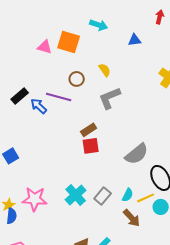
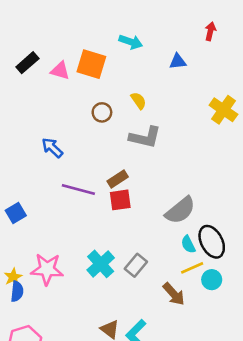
black rectangle: (20, 96) -> (27, 63), moved
purple line: (59, 97) -> (78, 189), moved
gray L-shape: (110, 98) -> (145, 137), turned -145
cyan semicircle: (128, 195) -> (188, 244), moved, turned 128

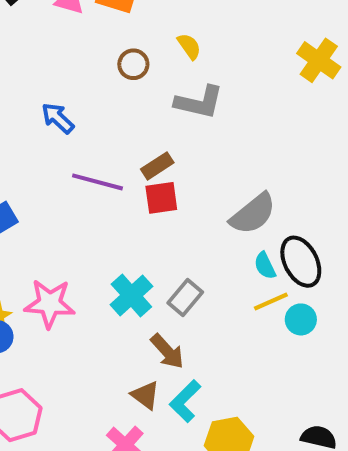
brown arrow: (174, 294) -> (167, 351), moved

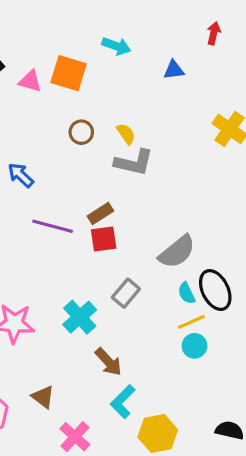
yellow semicircle: (189, 46) -> (126, 134), moved
gray rectangle: (185, 298) -> (126, 293), moved
cyan circle: (301, 319) -> (195, 346), moved
brown triangle: (145, 395) -> (43, 397), moved

